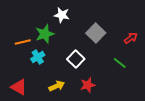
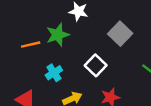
cyan cross: (38, 57) -> (54, 73), moved

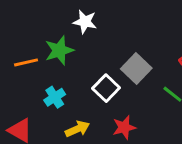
gray square: (120, 34) -> (136, 69), moved

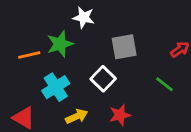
gray square: (136, 69) -> (124, 47), moved, turned 36
cyan cross: (55, 97) -> (56, 87), size x1.4

